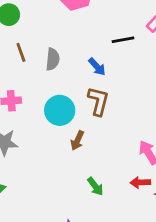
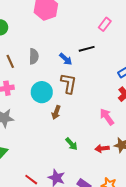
black line: (123, 40) -> (87, 49), moved
brown line: (21, 52) -> (10, 61), moved
red arrow: (140, 183) -> (102, 149), moved

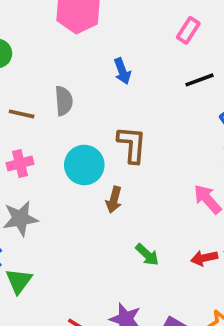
black line: (87, 49) -> (200, 80), moved
blue arrow: (66, 59) -> (122, 71), moved, turned 32
brown line: (10, 61) -> (22, 114), turned -48

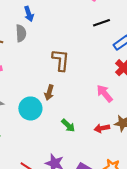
blue arrow: (122, 71) -> (29, 14), moved
cyan circle: (84, 165) -> (30, 108), moved

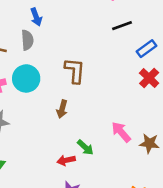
pink arrow: (105, 93) -> (121, 132), moved
cyan circle: (30, 108) -> (26, 78), moved
red arrow: (102, 128) -> (66, 160), moved

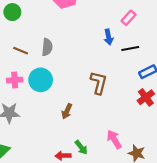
blue arrow: (36, 17) -> (109, 37), moved
brown L-shape: (75, 71) -> (99, 83), moved

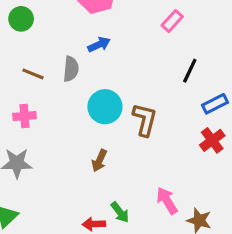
pink rectangle: (129, 18) -> (172, 21), moved
blue arrow: (109, 37) -> (99, 45), moved, turned -104
black line: (130, 49) -> (190, 71), turned -54
cyan circle: (41, 80) -> (105, 107), moved

